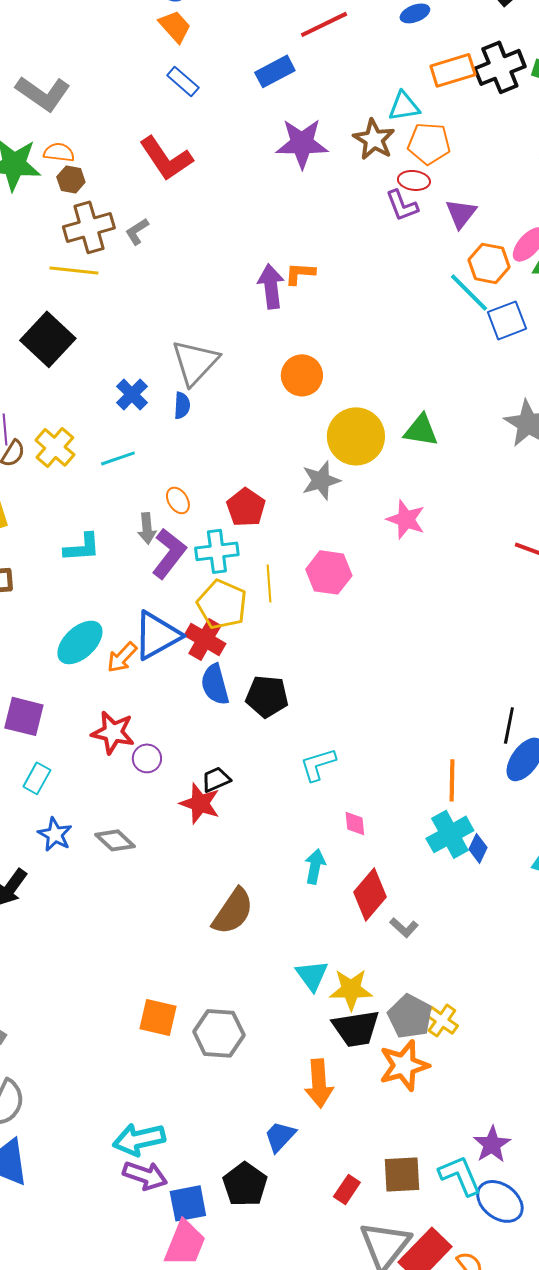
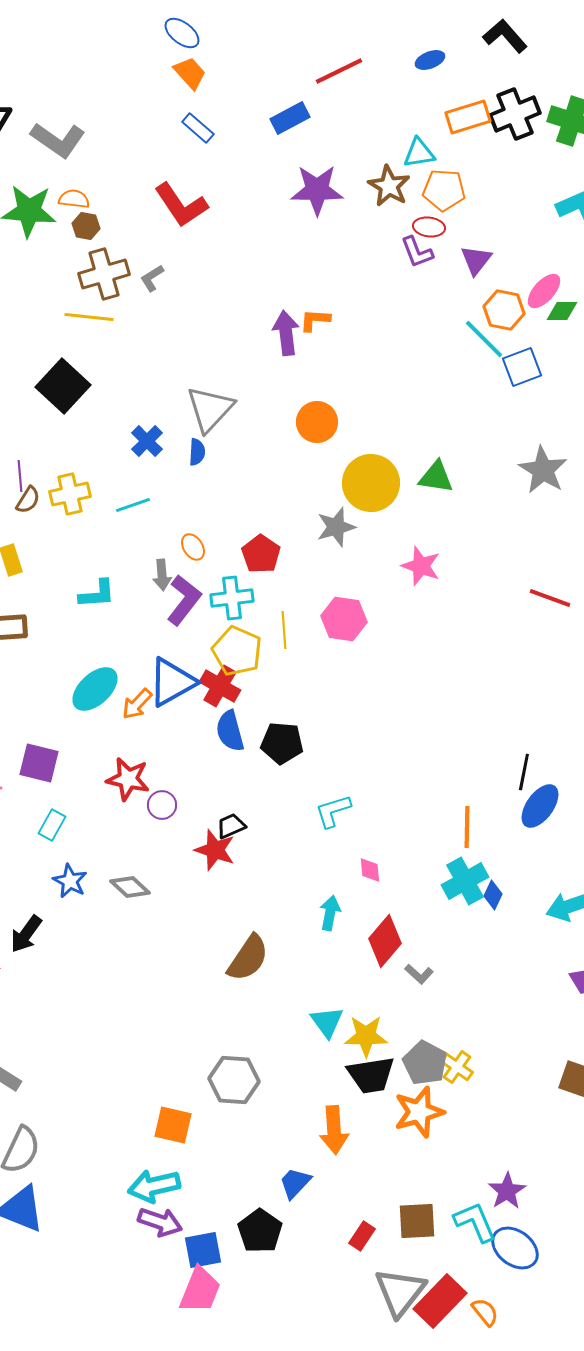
yellow cross: (55, 447) -> (70, 494), turned 36
orange square: (158, 1017) -> (173, 1125), moved

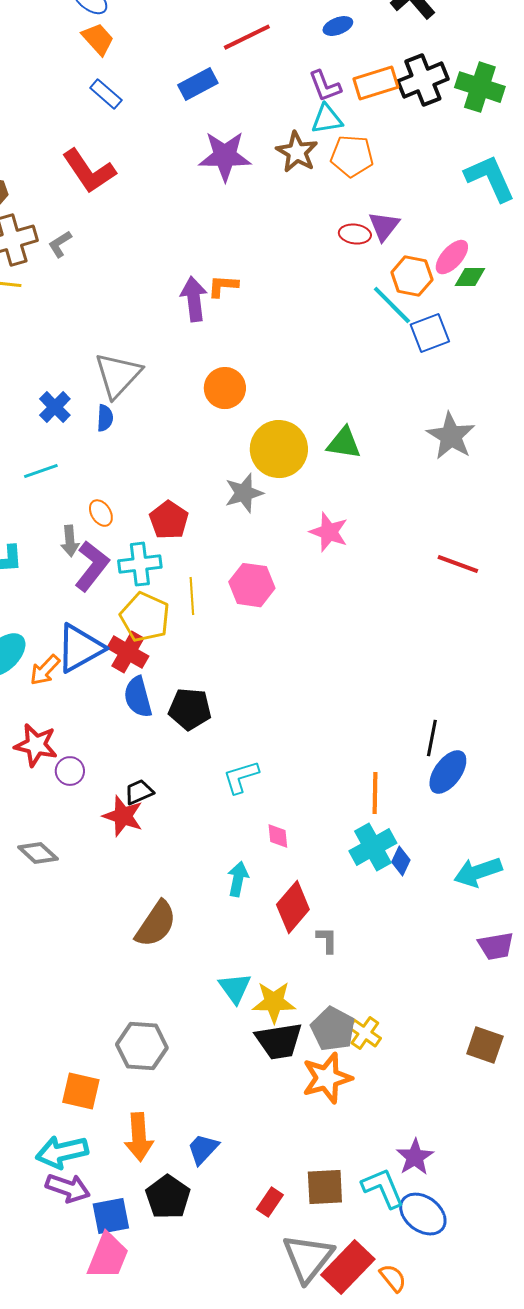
red ellipse: (429, 227) -> (355, 234), moved
purple L-shape: (417, 252) -> (325, 86), moved
gray L-shape: (419, 974) -> (327, 940), turned -132
orange arrow: (334, 1130) -> (139, 1137), moved

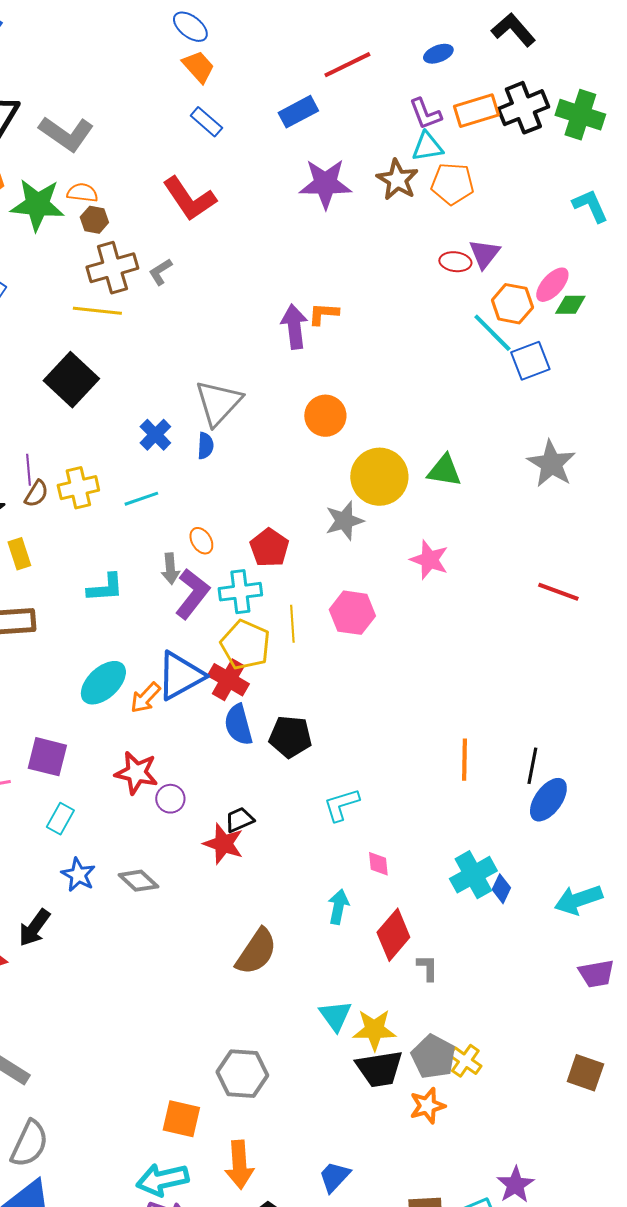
cyan L-shape: (490, 178) -> (590, 206), size x0.7
orange line: (375, 793) -> (464, 760), moved
orange star: (327, 1078) -> (427, 1106), size x0.7
blue trapezoid: (203, 1149) -> (334, 1177), moved

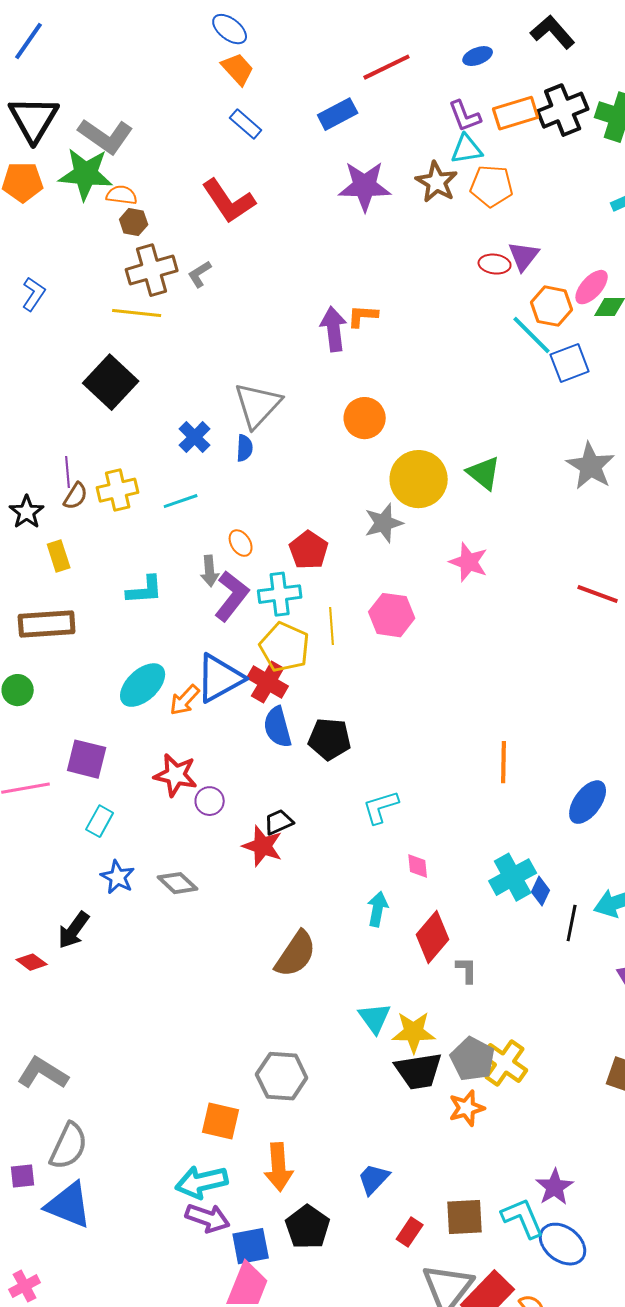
green star: (37, 205) -> (86, 174), moved
green triangle: (444, 471) -> (484, 473), turned 30
black line: (532, 766) -> (572, 923), moved
yellow cross: (465, 1061) -> (505, 1063), size x1.4

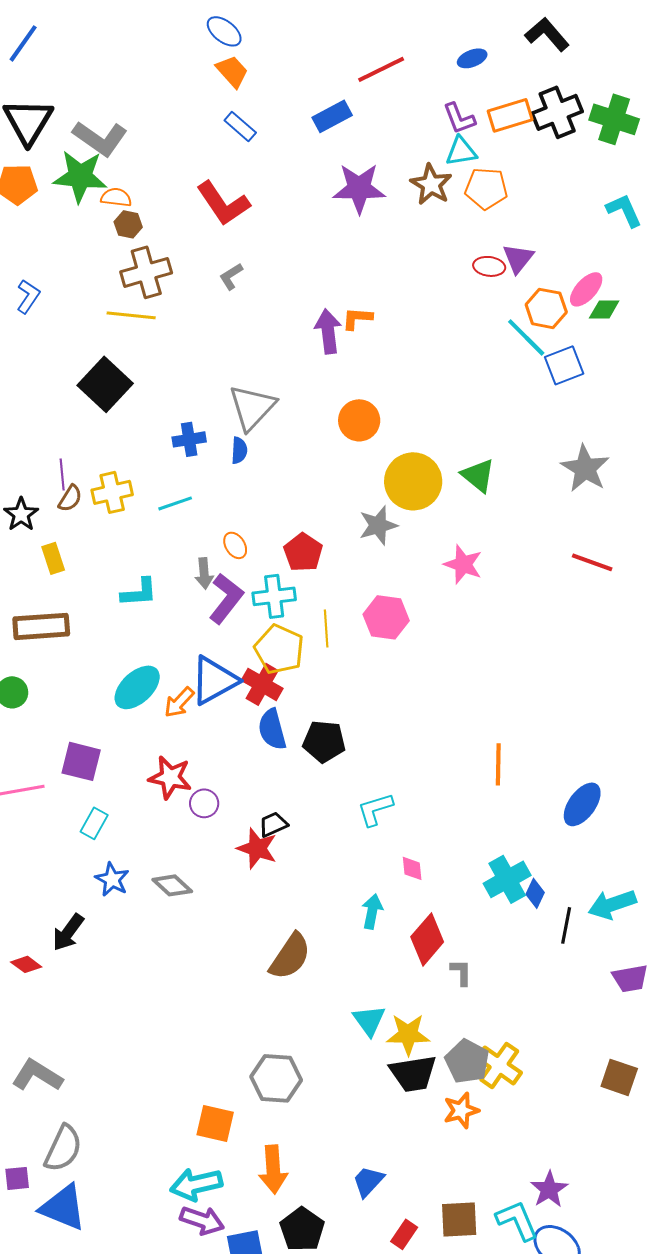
gray L-shape: (200, 274) -> (231, 276), moved
blue cross: (195, 437) -> (189, 439), turned 36
red line: (598, 594) -> (592, 562), moved

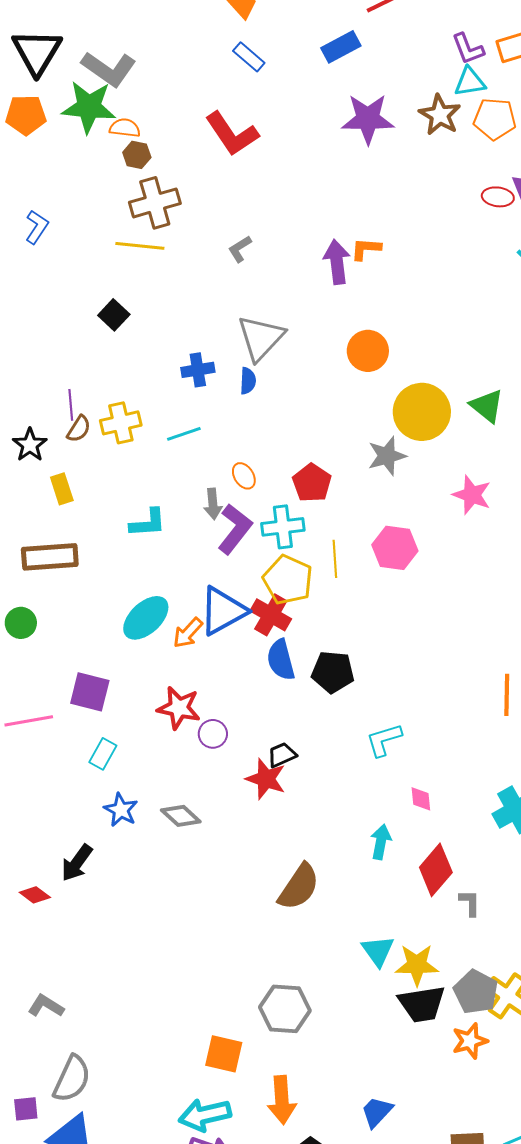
gray L-shape: (231, 276) -> (240, 249), moved
black square: (105, 384) -> (114, 315), size x0.6
gray L-shape: (37, 1075) -> (46, 1006), size x0.7

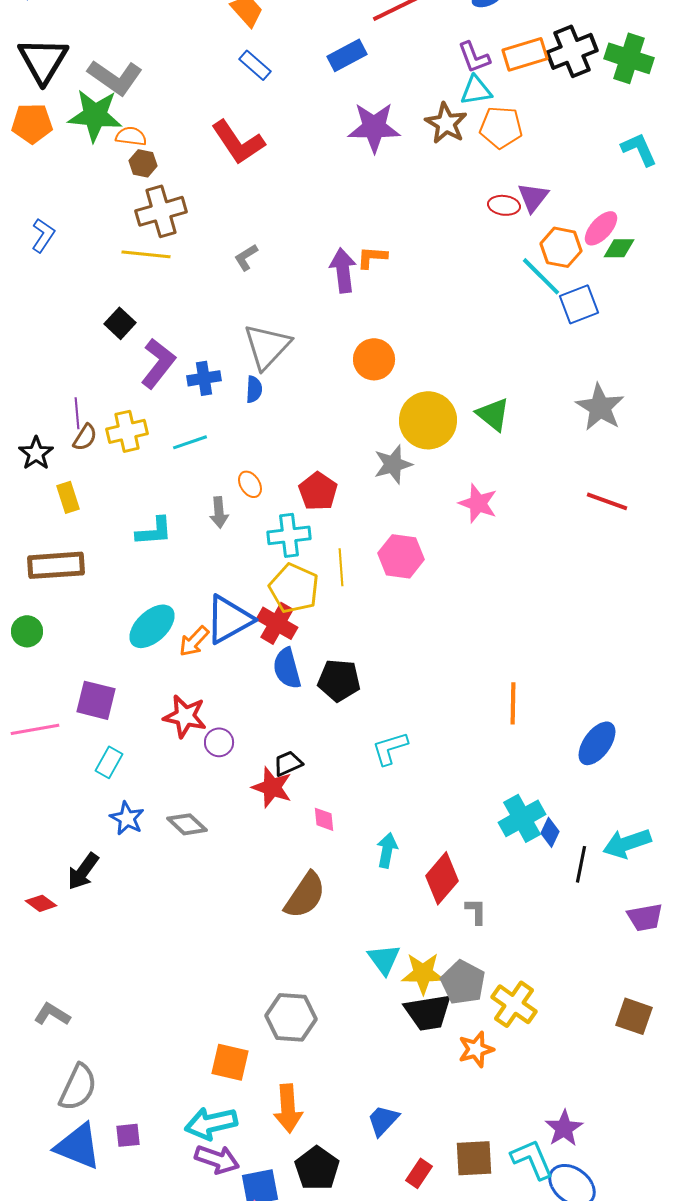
purple L-shape: (235, 529) -> (158, 363), moved
pink diamond: (421, 799) -> (324, 819), moved
gray pentagon: (476, 992) -> (463, 982), moved
purple square: (26, 1109) -> (128, 1135), moved

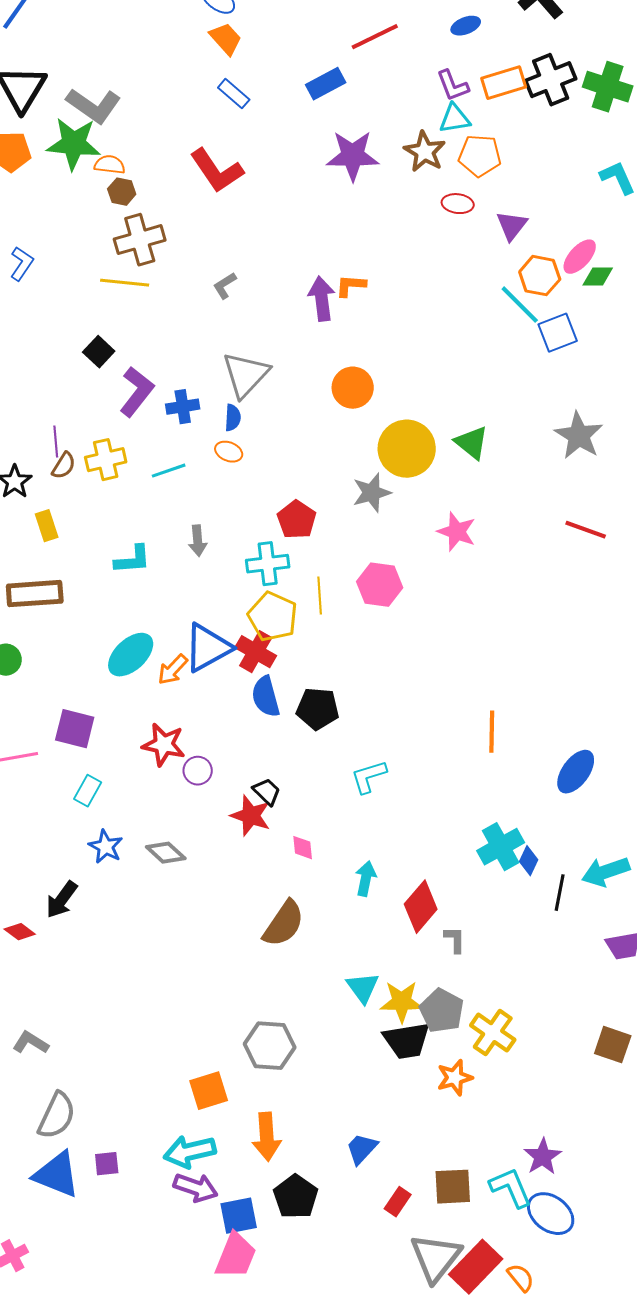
red ellipse: (504, 205) -> (458, 204), moved
orange ellipse: (250, 484) -> (229, 452), moved, turned -36
black trapezoid: (288, 763) -> (267, 792), turned 68
orange square: (230, 1062) -> (209, 1091), turned -30

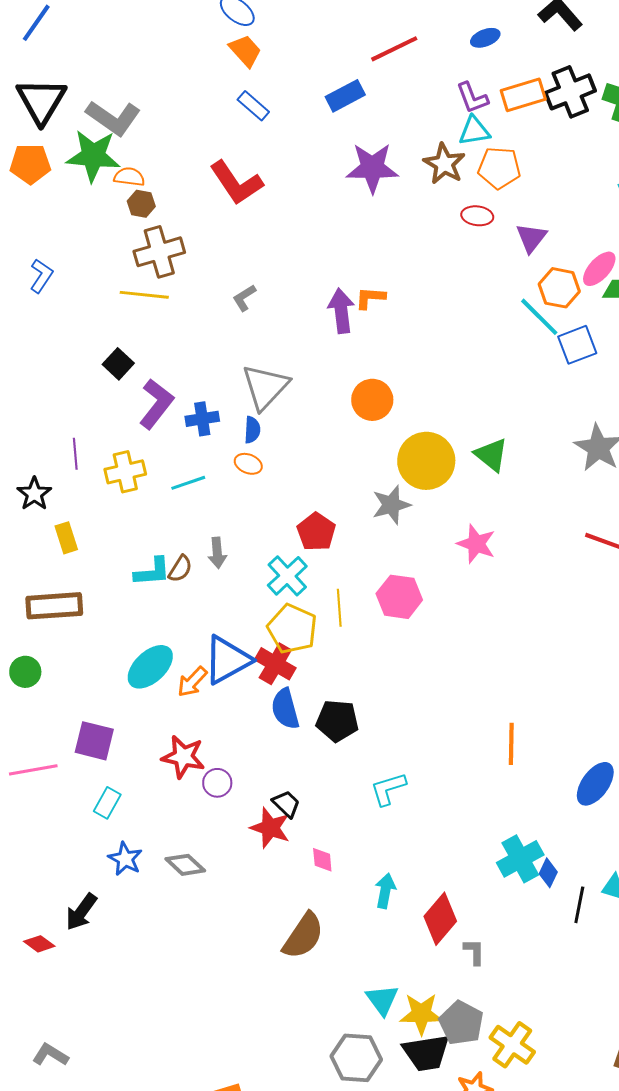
brown semicircle: (64, 466) -> (180, 569), moved
cyan cross: (268, 564) -> (287, 576), turned -36
gray hexagon: (270, 1046) -> (356, 1058), moved

